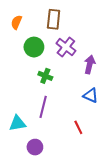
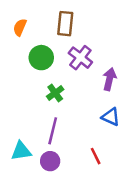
green cross: (45, 76) -> (55, 93), turned 32
purple circle: (35, 147) -> (50, 161), moved

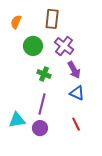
purple arrow: (109, 79) -> (74, 70), moved, turned 138
green cross: (55, 93) -> (44, 74), turned -32
blue triangle: (111, 117) -> (77, 93), moved

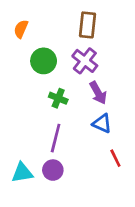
brown rectangle: (52, 19) -> (87, 25), moved
cyan triangle: (17, 120) -> (22, 173), moved
red line: (76, 124) -> (115, 158), moved

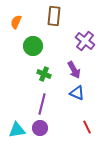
brown rectangle: (87, 25) -> (54, 16), moved
purple cross: (85, 61) -> (85, 41), moved
red line: (115, 158) -> (87, 127), moved

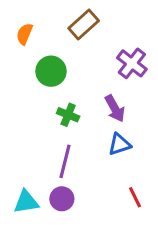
brown rectangle: (54, 16) -> (84, 25), turned 42
blue triangle: (77, 93) -> (119, 144), turned -42

